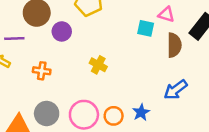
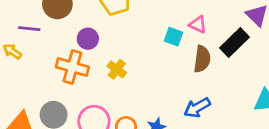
purple circle: (62, 31) -> (88, 39), moved
orange cross: (42, 71) -> (72, 67), moved, size x1.6

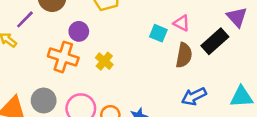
purple line: (29, 29) -> (25, 19), turned -54
blue arrow: (197, 108) -> (194, 96), moved

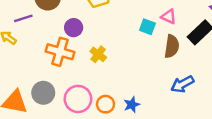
purple line: (25, 19) -> (23, 18), turned 30

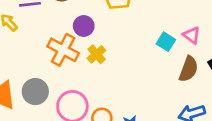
yellow cross: (98, 54) -> (97, 54), moved

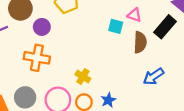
purple circle: (84, 26) -> (42, 27), moved
yellow cross: (97, 54) -> (83, 77), moved

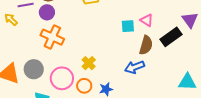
cyan square: (116, 26) -> (128, 26), turned -32
purple circle: (42, 27) -> (47, 12), moved
blue arrow: (153, 76) -> (135, 67), moved

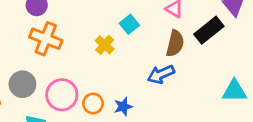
cyan square: (128, 26) -> (129, 24), moved, turned -32
yellow cross: (89, 63) -> (105, 45), moved

